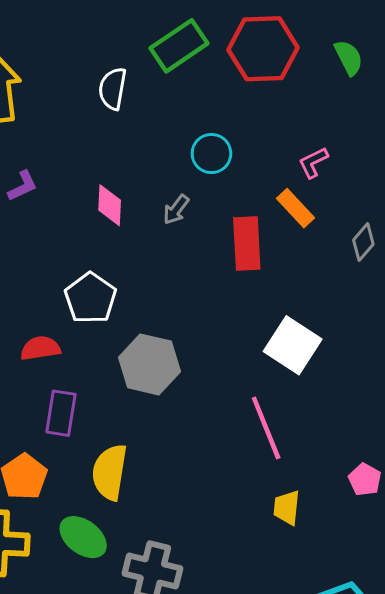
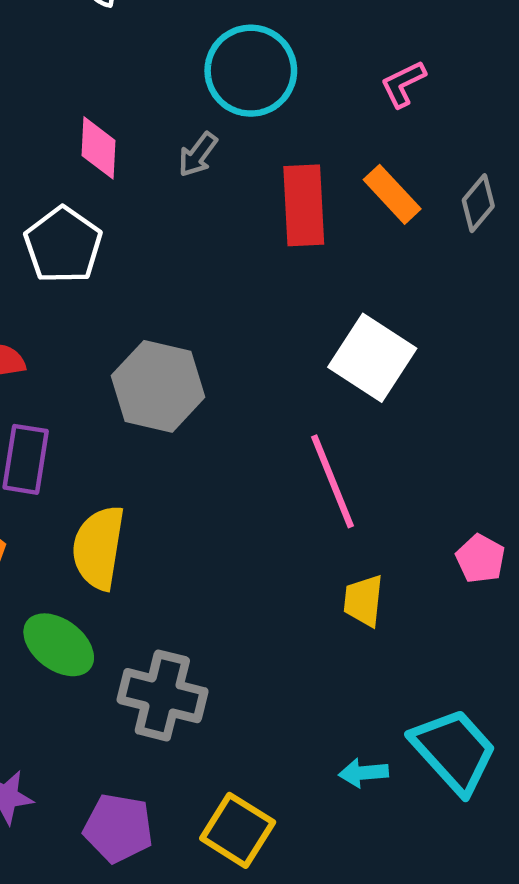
cyan circle: (211, 154) -> (251, 71), size x1.5
orange rectangle: (296, 208) -> (392, 194), moved
white pentagon: (90, 298) -> (63, 245), moved

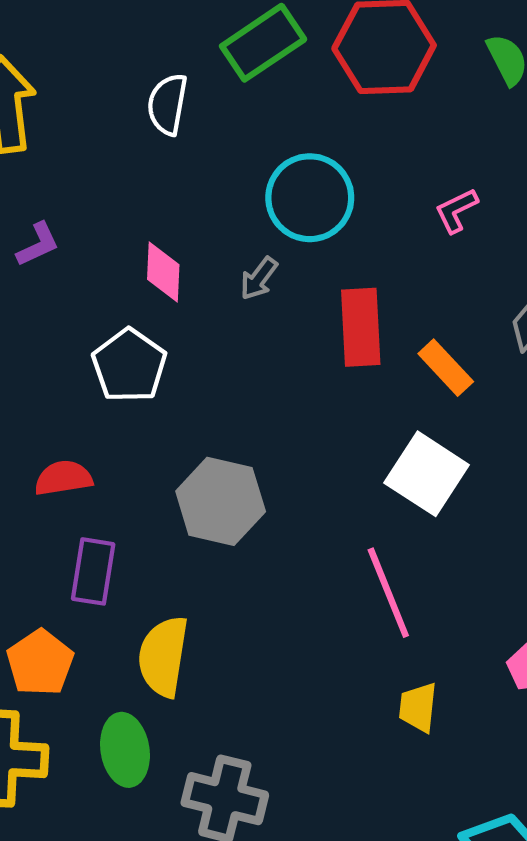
orange rectangle: (392, 194) -> (446, 368), moved
green ellipse: (59, 645) -> (125, 750), turned 44

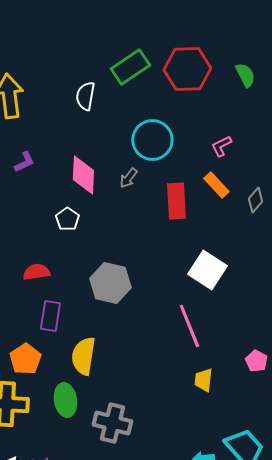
pink diamond: (163, 272) -> (83, 175), size x1.4
white pentagon: (129, 365) -> (67, 219), size x0.7
orange rectangle: (446, 368) -> (216, 185), moved

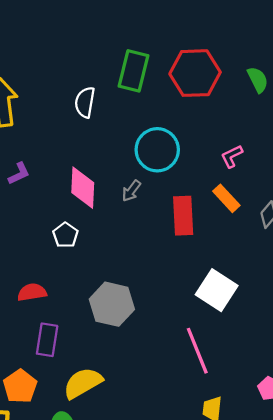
green rectangle: (130, 67) -> (133, 71), turned -42
yellow semicircle: (83, 356) -> (83, 383), turned 51

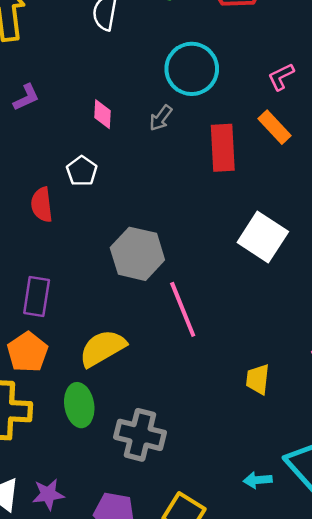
pink diamond: (83, 188) -> (103, 114), size x0.6
red semicircle: (32, 292) -> (42, 205), moved, turned -88
purple rectangle: (47, 340) -> (37, 296), moved
pink line: (197, 351) -> (183, 309), moved

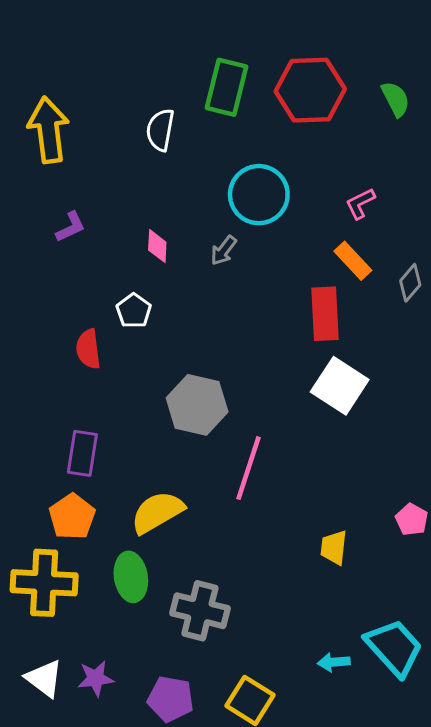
red rectangle: (223, 148) -> (325, 314), moved
pink line: (183, 309) -> (249, 468), turned 40

